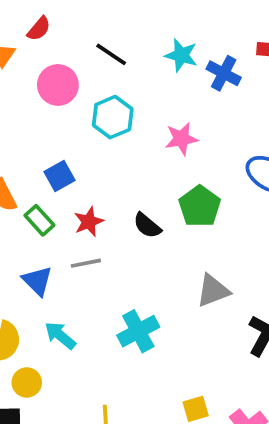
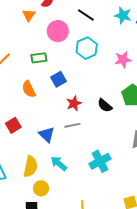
green rectangle: (39, 220) -> (39, 58), moved, turned -56

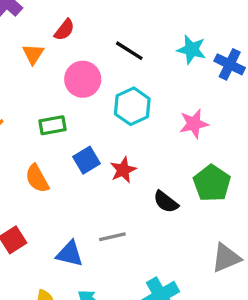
red star: (74, 103) -> (123, 170), moved
blue triangle: (47, 135) -> (70, 254), turned -30

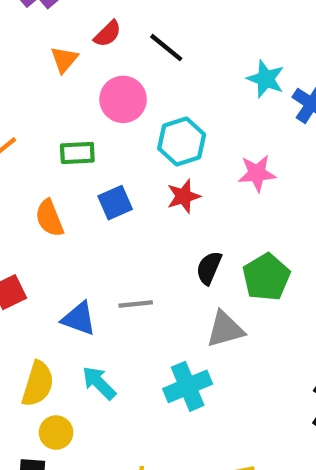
black line: (129, 51) -> (166, 48), moved
red star: (123, 170) -> (184, 196), moved
green pentagon: (212, 183) -> (266, 277), moved
black semicircle: (166, 202) -> (209, 268), turned 68
gray triangle: (226, 258) -> (225, 329), moved

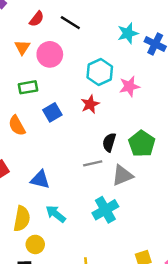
orange triangle: (64, 59) -> (22, 47), moved
cyan star: (266, 79) -> (128, 33), turned -30
cyan hexagon: (182, 142) -> (100, 72), moved
gray line: (136, 304) -> (93, 163), moved

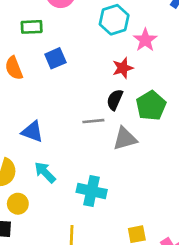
pink star: (129, 86) -> (145, 40), turned -30
red star: (90, 104) -> (123, 68), moved
cyan cross: (105, 210) -> (92, 191), moved, turned 35

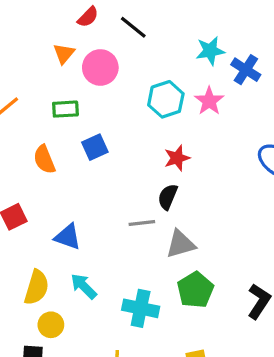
pink star: (145, 40) -> (209, 101), moved
green pentagon: (151, 106) -> (195, 290), moved

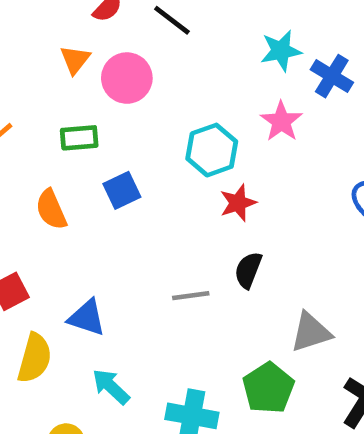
cyan hexagon: (166, 99) -> (212, 150), moved
black semicircle: (168, 197) -> (248, 270), moved
gray triangle: (181, 244) -> (311, 332), moved
yellow semicircle: (36, 287) -> (34, 358), moved

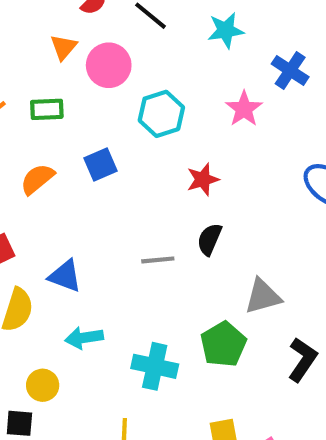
cyan star: (281, 51) -> (226, 30), moved
green rectangle: (79, 138) -> (47, 109), moved
cyan hexagon: (212, 150) -> (161, 114), moved
orange semicircle: (51, 210) -> (37, 179), turned 72
cyan arrow: (111, 387) -> (84, 338), turned -54

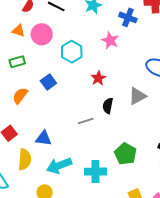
orange triangle: (64, 47) -> (18, 31), turned -40
gray triangle: (263, 296) -> (137, 96), moved
cyan arrow: (84, 338) -> (59, 166), size x1.4

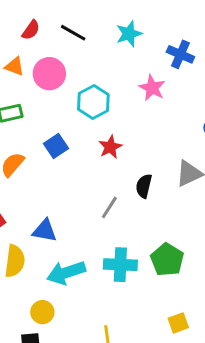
red star: (98, 78) -> (110, 147), moved
gray line: (86, 121) -> (109, 207), turned -42
cyan cross: (95, 172) -> (120, 265), moved

